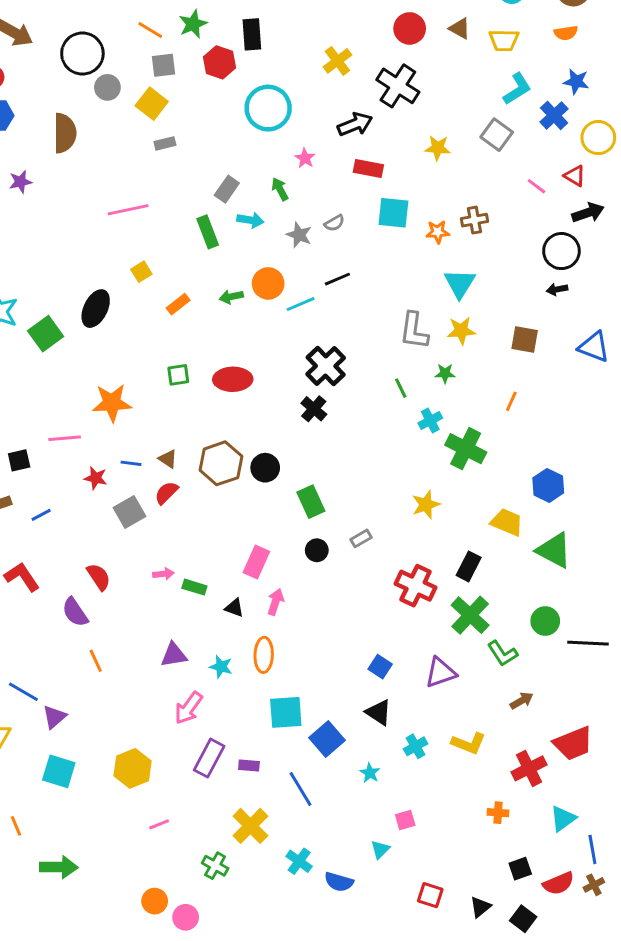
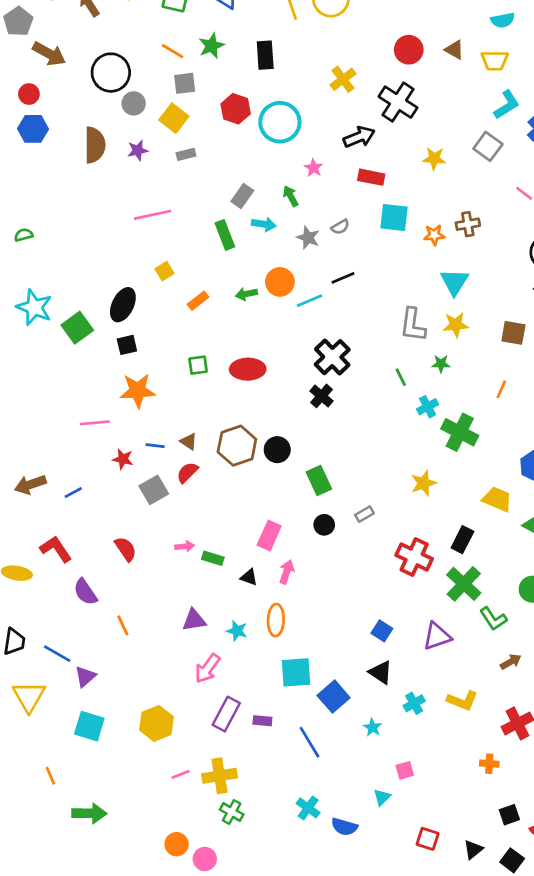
red hexagon: (219, 62) -> (236, 109), moved
purple star: (20, 182) -> (138, 150), moved
black square: (19, 460) -> (127, 345), moved
purple semicircle: (75, 612) -> (85, 592), moved
yellow cross: (250, 826) -> (220, 776), moved, turned 36

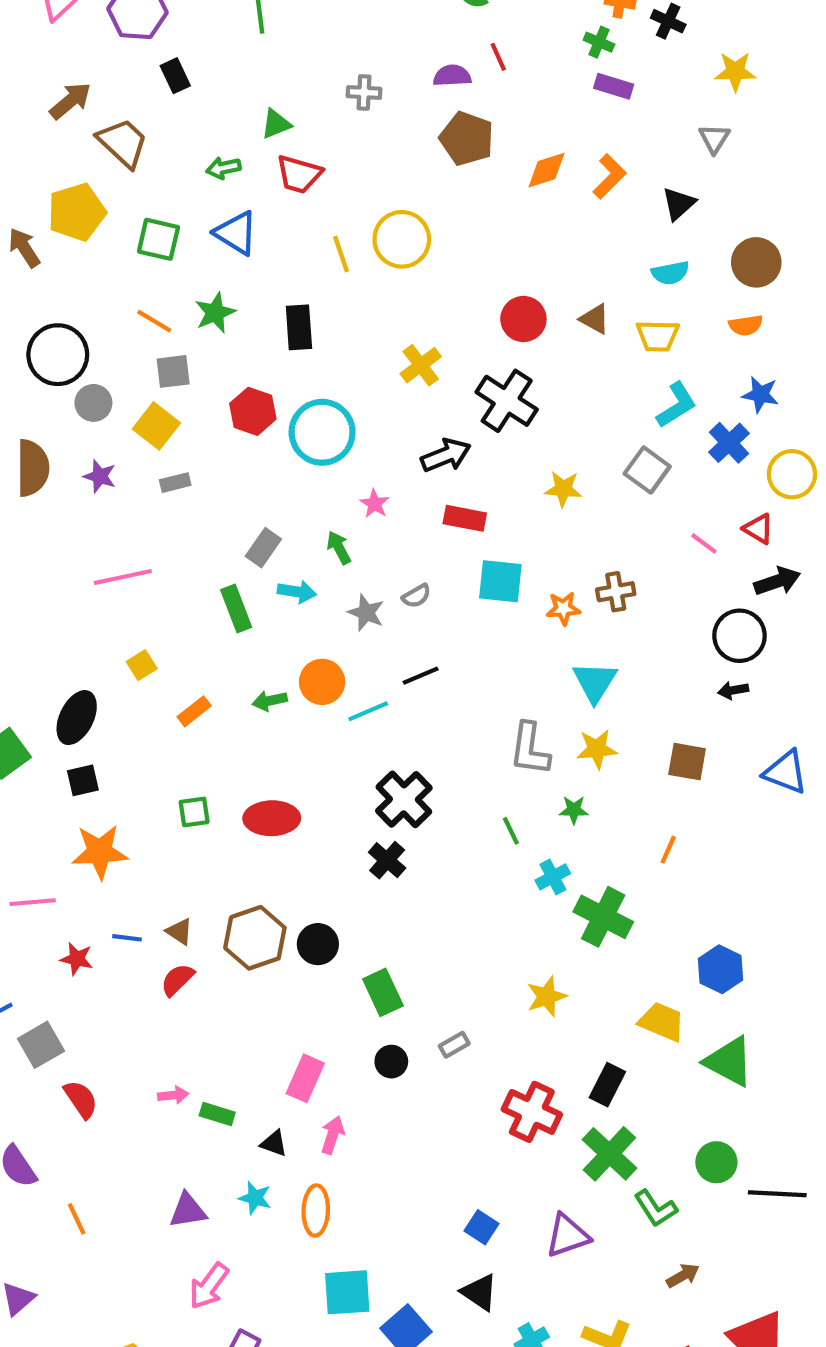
purple star: (138, 150) -> (100, 476), turned 30
gray square: (154, 490) -> (41, 1045), moved
cyan star: (237, 631) -> (255, 1198), moved

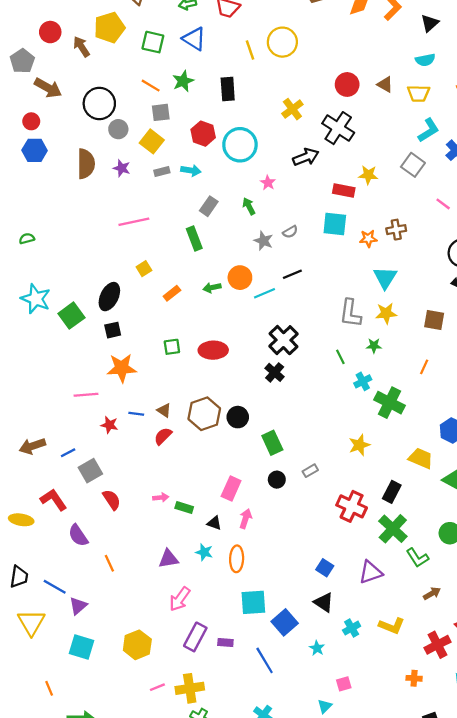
red rectangle: (465, 518) -> (344, 191), moved
cyan arrow: (297, 592) -> (191, 170), moved

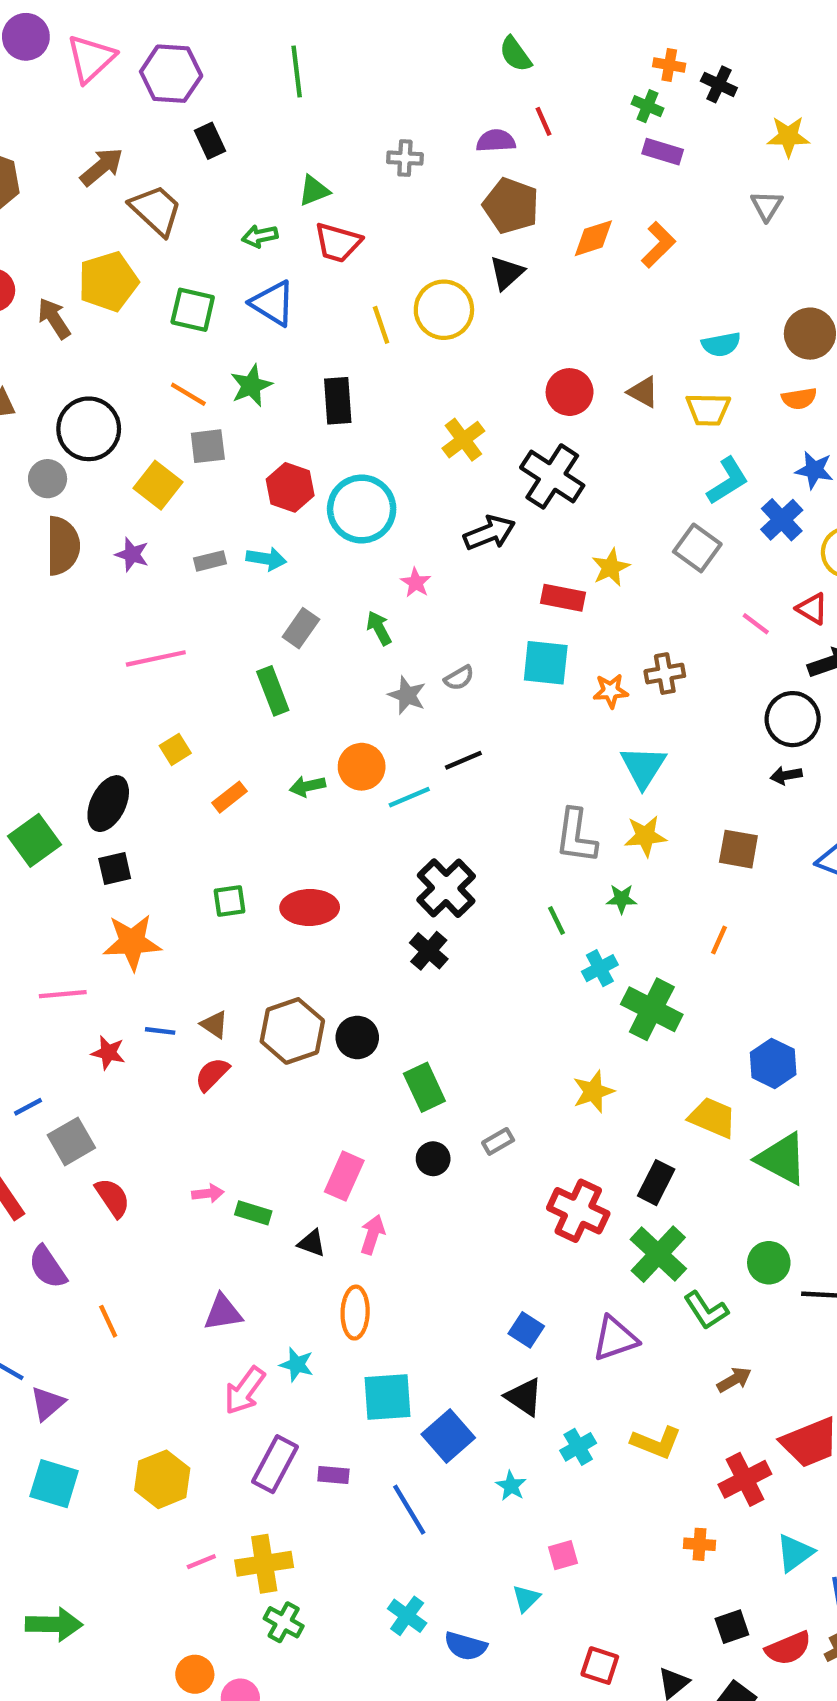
black triangle: (430, 23) -> (507, 273), moved
gray circle: (118, 129) -> (48, 479), moved
yellow square: (152, 141) -> (158, 485), moved
yellow star: (368, 175) -> (611, 567), turned -30
cyan star: (204, 552) -> (297, 1365), moved

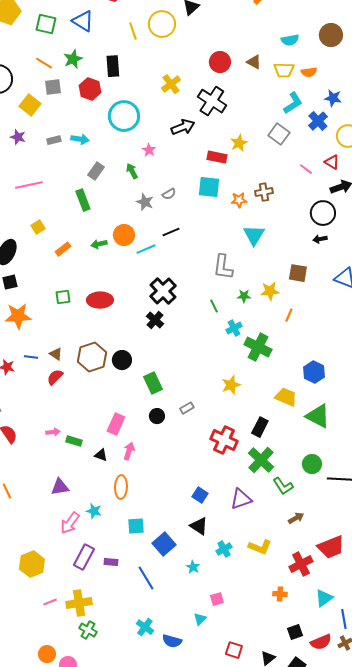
orange semicircle: (799, 399) -> (309, 72), moved
red hexagon: (290, 487) -> (90, 89), moved
yellow star: (645, 836) -> (270, 291), moved
cyan square: (388, 1397) -> (136, 526), size x0.7

